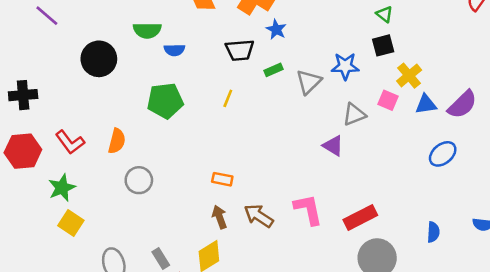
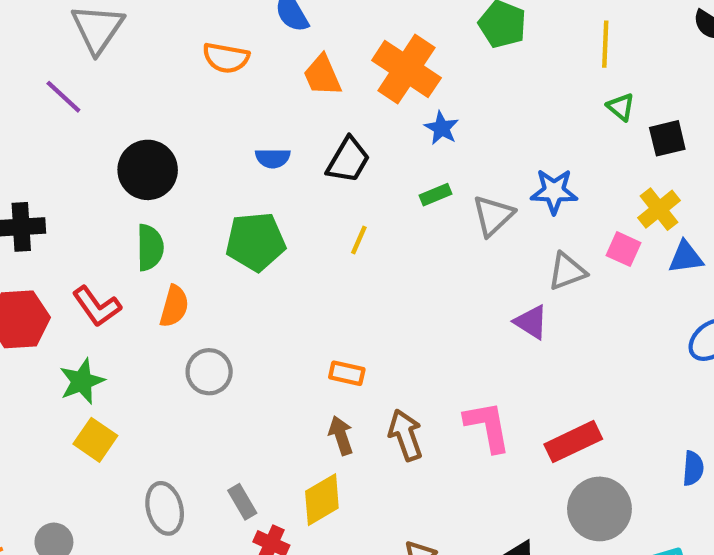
green semicircle: (147, 30) -> (150, 247), moved, turned -92
black square: (383, 45) -> (667, 138), moved
black trapezoid: (240, 50) -> (348, 160), moved, turned -56
brown arrow: (259, 216) -> (405, 435), turned 36

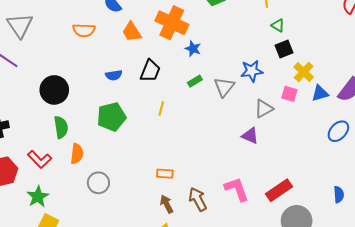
black square: (667, 138) -> (284, 49), moved

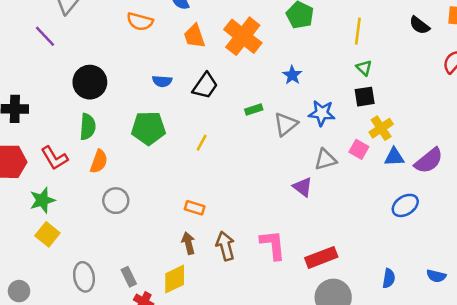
blue star: (193, 49) -> (292, 75), moved
yellow line: (161, 109) -> (202, 143), moved

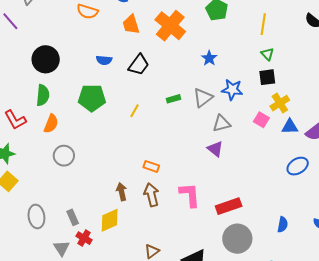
green rectangle: (254, 110) -> (173, 99), moved
gray triangle: (325, 160) -> (222, 123), moved
orange rectangle: (195, 208) -> (151, 166), moved

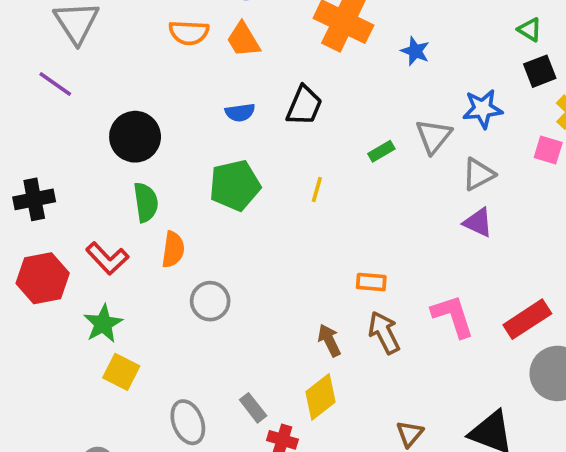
orange trapezoid: (131, 24) -> (243, 40), moved
blue star: (209, 58) -> (415, 51), moved

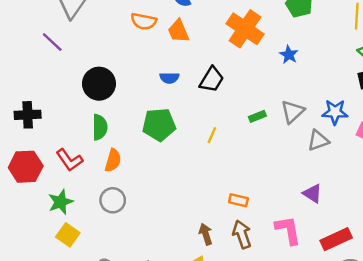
blue star: (483, 109) -> (335, 112), moved
purple triangle: (478, 222) -> (312, 193), moved
gray circle: (210, 301) -> (113, 200), moved

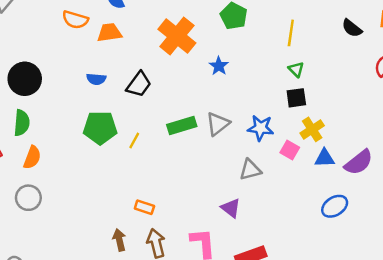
orange trapezoid: (178, 31) -> (109, 33), turned 100
green rectangle: (257, 116) -> (182, 126), size x1.6
green pentagon: (159, 125) -> (100, 128), moved
gray triangle: (318, 140) -> (250, 170), moved
orange rectangle: (238, 200) -> (144, 207), moved

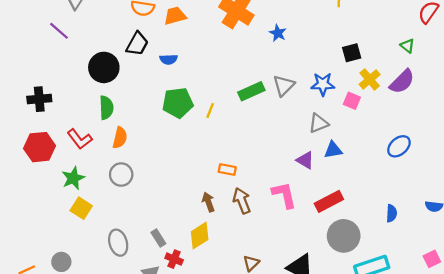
green triangle: (296, 69) -> (407, 46), moved
black trapezoid: (139, 84) -> (137, 44), moved
blue triangle: (325, 158) -> (333, 150), moved
purple semicircle: (359, 162) -> (402, 82), moved

